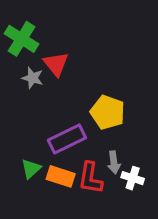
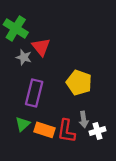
purple rectangle: (67, 139) -> (34, 93), moved, turned -50
white cross: (133, 178) -> (97, 131), turned -35

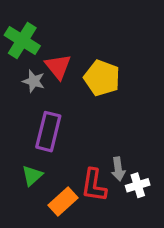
yellow pentagon: (79, 83) -> (102, 78), moved
orange rectangle: (44, 130) -> (63, 202), moved, turned -60

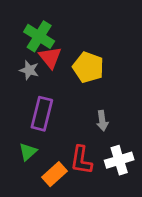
green cross: (22, 41) -> (39, 36), moved
gray arrow: (118, 169) -> (102, 121), moved
white cross: (138, 185) -> (119, 160), size x1.4

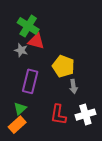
red triangle: (50, 57) -> (36, 41), turned -36
yellow pentagon: (88, 67) -> (63, 66), moved
orange rectangle: (55, 174) -> (17, 125), moved

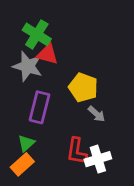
gray star: (21, 50) -> (28, 66), size x1.6
gray arrow: (73, 86) -> (97, 114), turned -40
white cross: (85, 115) -> (98, 159), moved

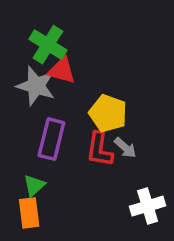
red L-shape: (77, 151) -> (99, 149), moved
white cross: (98, 159) -> (148, 206), moved
orange rectangle: (22, 164) -> (29, 213), turned -55

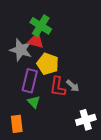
green cross: (48, 45) -> (41, 26), moved
yellow pentagon: (108, 113) -> (48, 64), moved
green triangle: (34, 185) -> (34, 102), moved, turned -32

